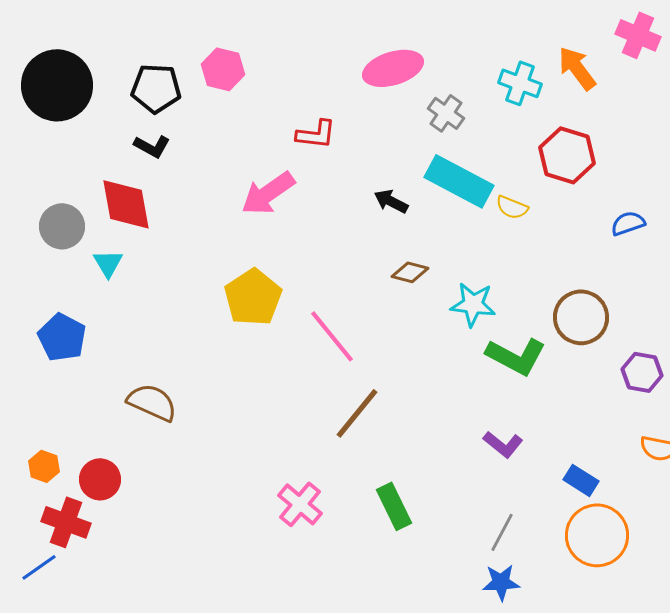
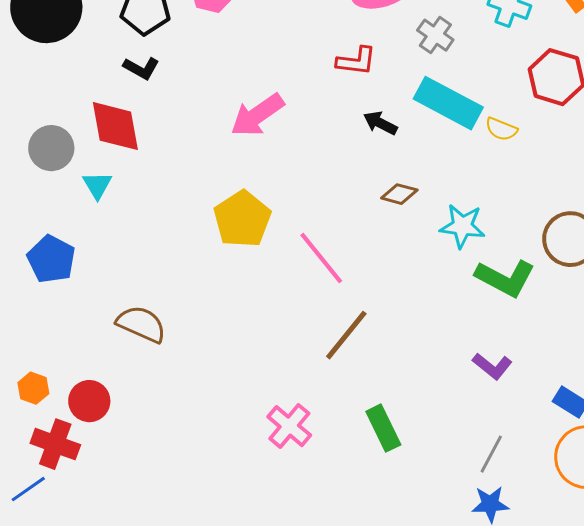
red L-shape: (316, 134) -> (356, 61), moved

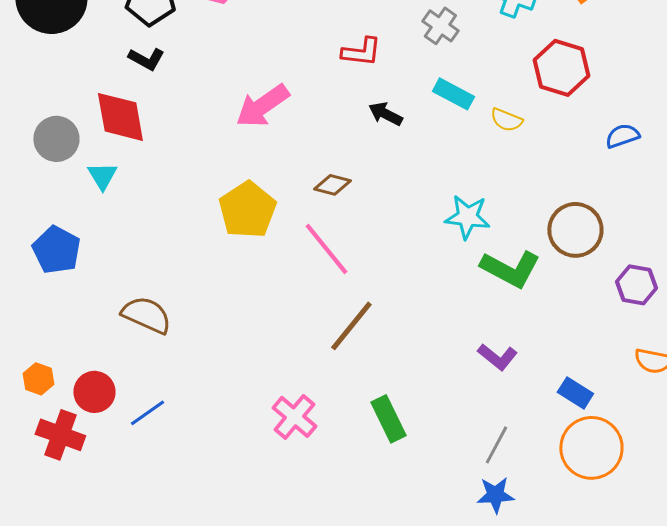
cyan rectangle: (448, 103) -> (453, 94), size x0.6
brown diamond: (399, 194) -> (332, 185), moved
blue line: (28, 489) -> (147, 413), moved

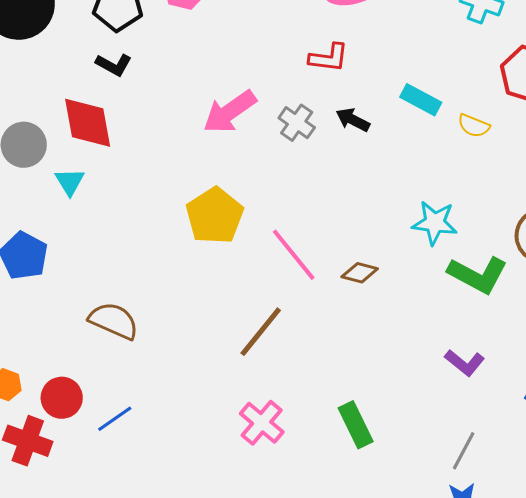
gray cross: (440, 26) -> (297, 123), moved
brown diamond: (332, 185) -> (360, 273), moved
brown line: (351, 326) -> (261, 332), moved

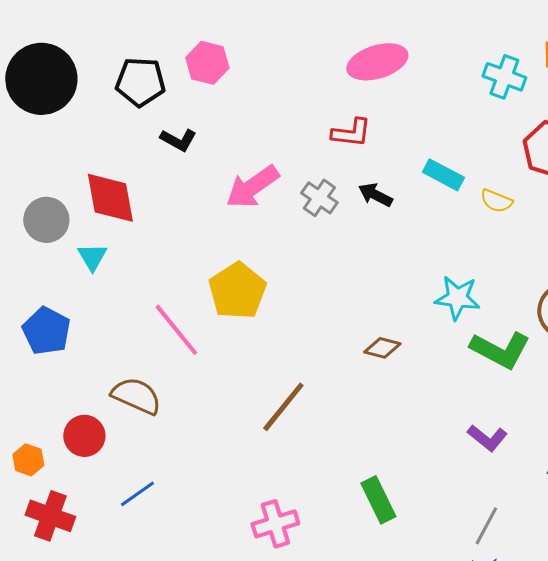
black L-shape: (114, 65) -> (178, 140), moved
pink line: (294, 255) -> (176, 330), moved
red circle: (62, 398) -> (84, 436), moved
pink cross: (262, 423) -> (275, 524), moved, turned 33

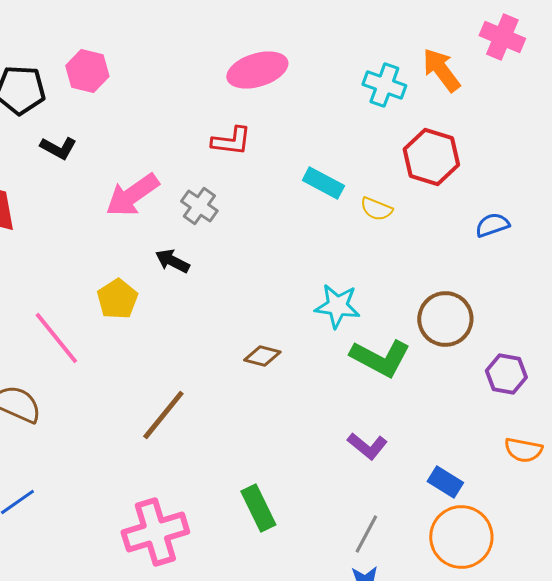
black arrow: (375, 195) -> (172, 261), moved
yellow pentagon: (237, 291) -> (117, 299), size x0.7
pink cross: (275, 524) -> (155, 532), size x1.4

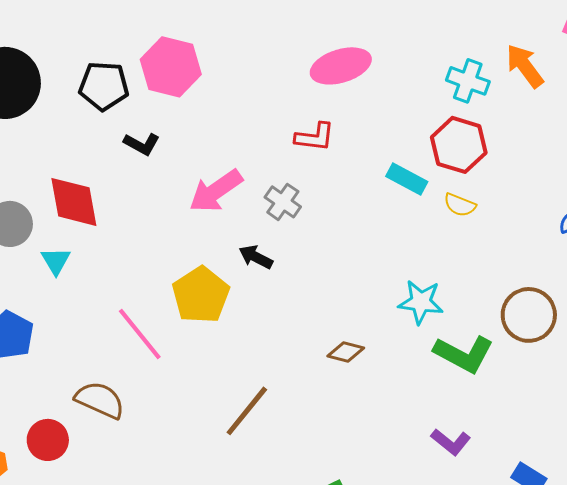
pink hexagon: (87, 71) -> (171, 67), size x1.4
red hexagon: (431, 157) -> (459, 145), moved
yellow pentagon: (117, 299) -> (201, 295), size x1.4

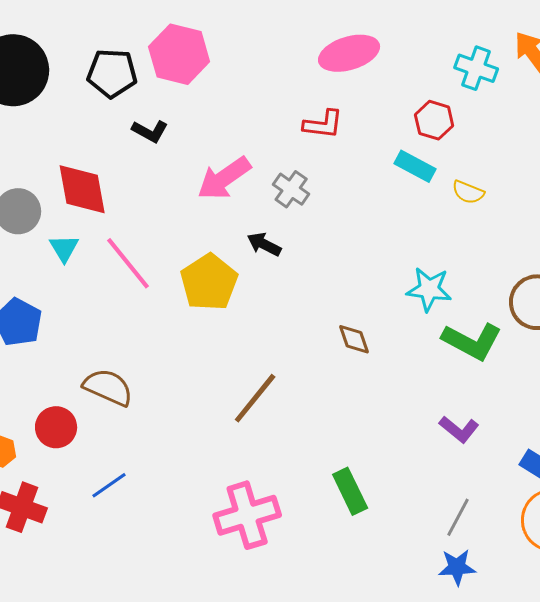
red hexagon: (459, 145) -> (434, 120), moved, size x0.7
pink line: (140, 334) -> (128, 263), moved
brown diamond: (346, 352) -> (354, 339), turned 57

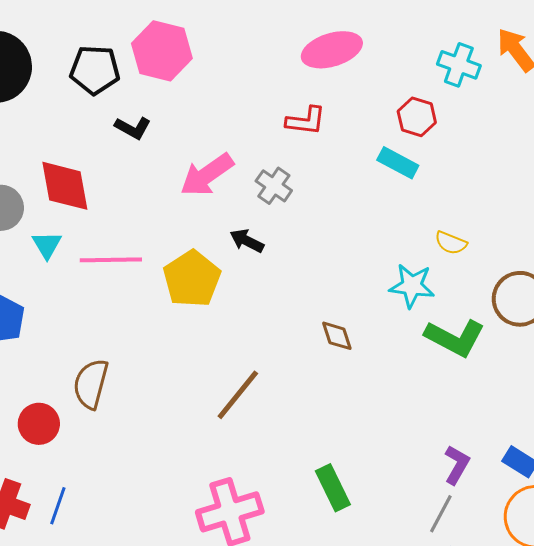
yellow semicircle: (468, 192) -> (451, 243), moved
pink line: (128, 263) -> (111, 260), turned -52
brown semicircle: (108, 387) -> (91, 384), turned -99
purple L-shape: (459, 429) -> (457, 465), moved, turned -99
blue line: (109, 485) -> (58, 506), moved, turned -36

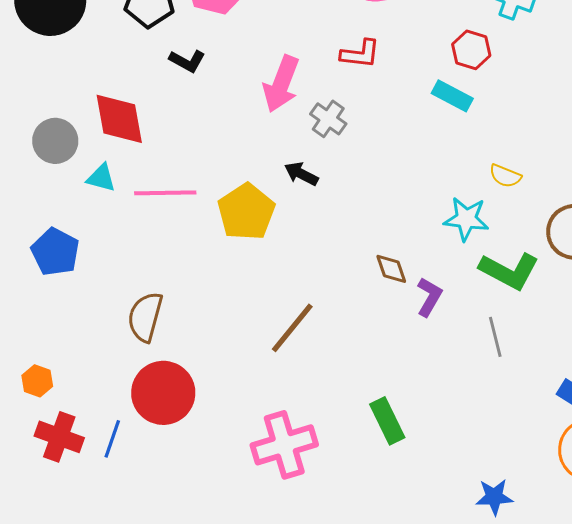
pink arrow: (207, 175) -> (281, 84), moved, turned -34
cyan triangle: (47, 245) -> (101, 178), turned -44
red circle: (39, 424) -> (163, 393), moved, size x1.5
purple L-shape: (457, 465) -> (429, 297), moved
gray line: (441, 514) -> (495, 337), moved, turned -42

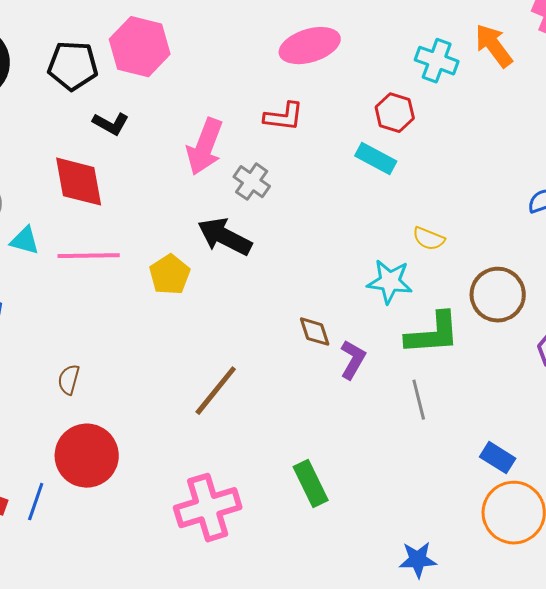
red diamond: (119, 119) -> (79, 182), moved
black arrow: (301, 174) -> (225, 237), size x1.6
yellow pentagon: (246, 212) -> (170, 275), size x0.7
green L-shape: (509, 271) -> (433, 334), turned -32
brown semicircle: (145, 317) -> (69, 380), size x0.6

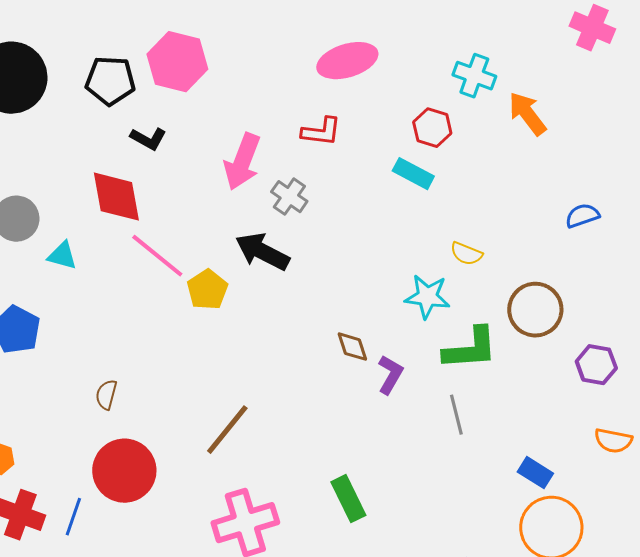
orange arrow: (494, 46) -> (527, 114), moved
pink line: (89, 256) -> (157, 256), moved, turned 40
brown line: (216, 391) -> (227, 430), moved

